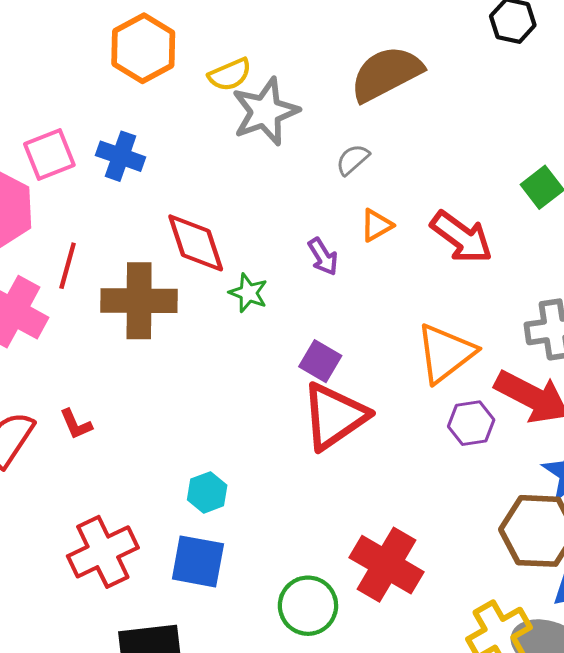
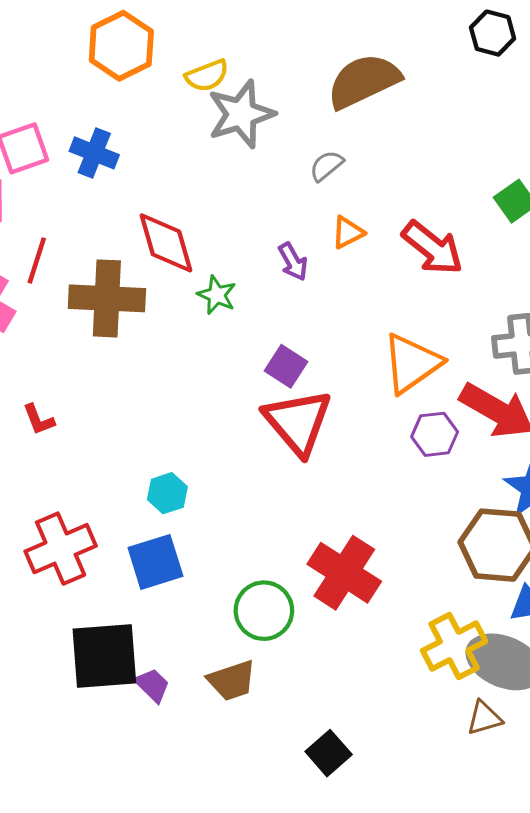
red triangle: (334, 416) -> (298, 422), turned -38
blue square: (198, 561) -> (155, 562), turned -30

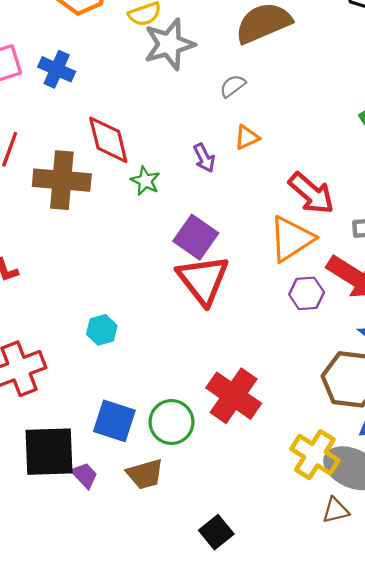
red arrow: (433, 248) -> (311, 193), moved
purple square: (286, 366) -> (196, 237), size x1.4
blue square: (155, 562) -> (114, 421), moved, turned 33
yellow cross: (454, 646) -> (315, 455), turned -33

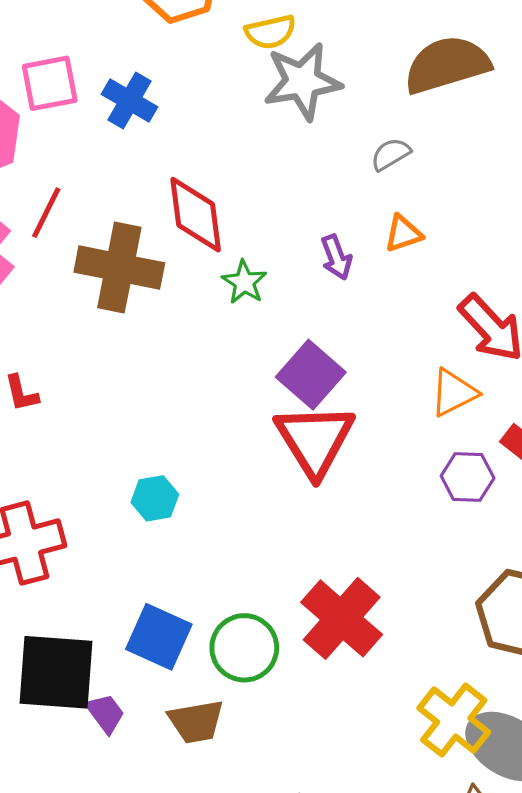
orange triangle: (291, 239) -> (454, 393), size x0.7

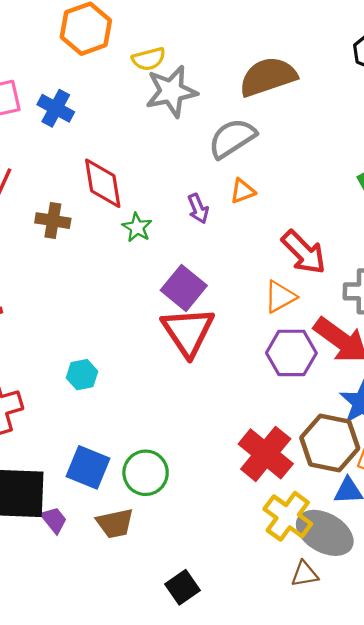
gray semicircle: (391, 154) -> (232, 138), size x1.8
brown cross: (119, 267) -> (53, 221), size x0.6
purple hexagon: (468, 477) -> (291, 353), size x1.4
red cross: (342, 618) -> (266, 454), moved

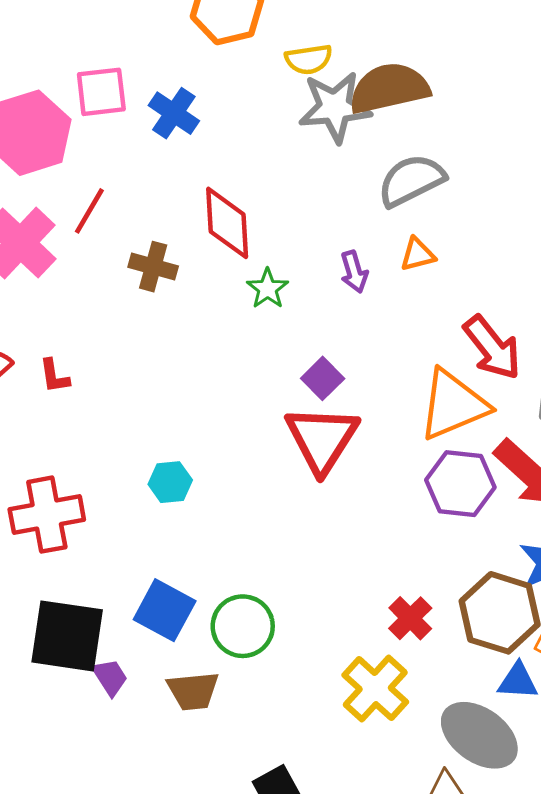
brown semicircle: (268, 77) -> (389, 88), moved
purple square: (184, 288) -> (323, 378), size x0.7
orange triangle: (280, 297) -> (453, 405), size x1.6
red cross: (266, 454) -> (410, 618), size x0.6
yellow cross: (288, 516) -> (375, 689), moved

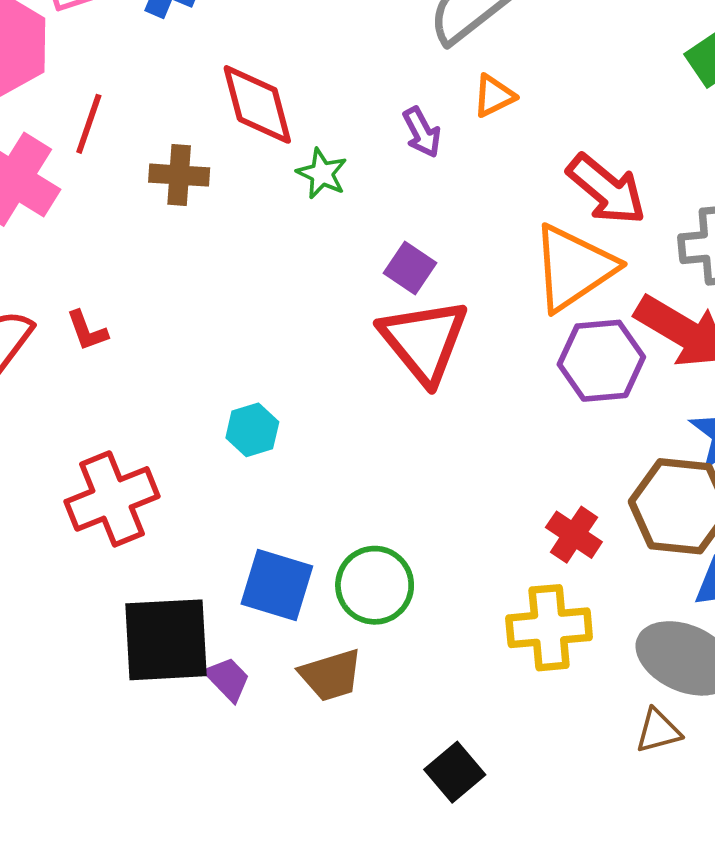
yellow cross: (375, 689) -> (549, 628), turned -36

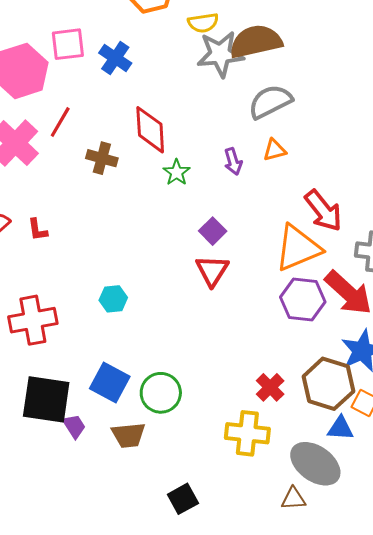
red triangle: (424, 341) -> (212, 271), size x0.7

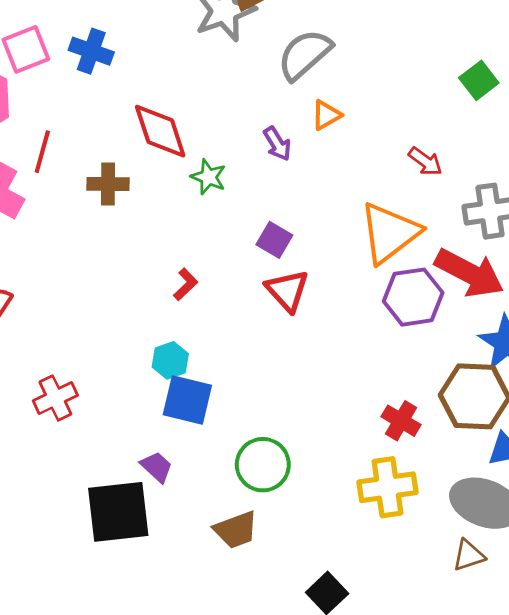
red arrow: (323, 211) -> (425, 161), moved, size x0.6
red L-shape: (38, 230) -> (186, 284), moved, turned -110
red cross: (33, 320) -> (55, 398), moved, size x0.7
blue square: (110, 382) -> (187, 400), moved
purple trapezoid: (74, 426) -> (157, 467), moved

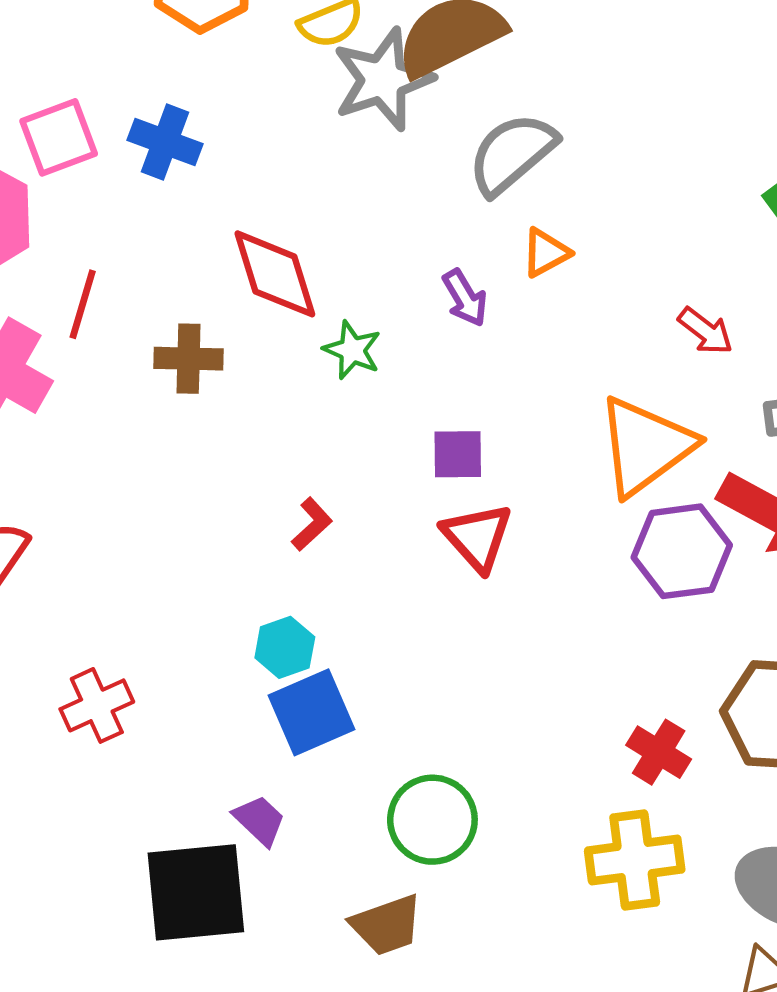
purple square: (274, 240) -> (458, 454), turned -32
blue square: (187, 400) -> (312, 712), turned -38

